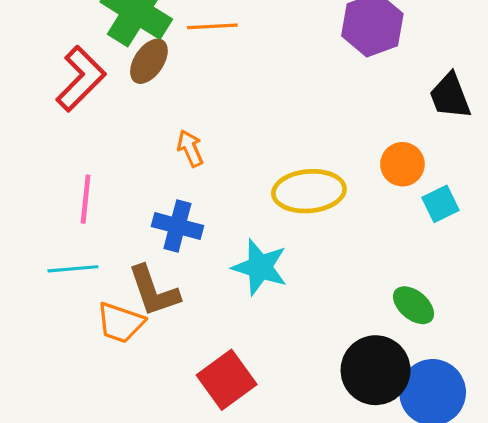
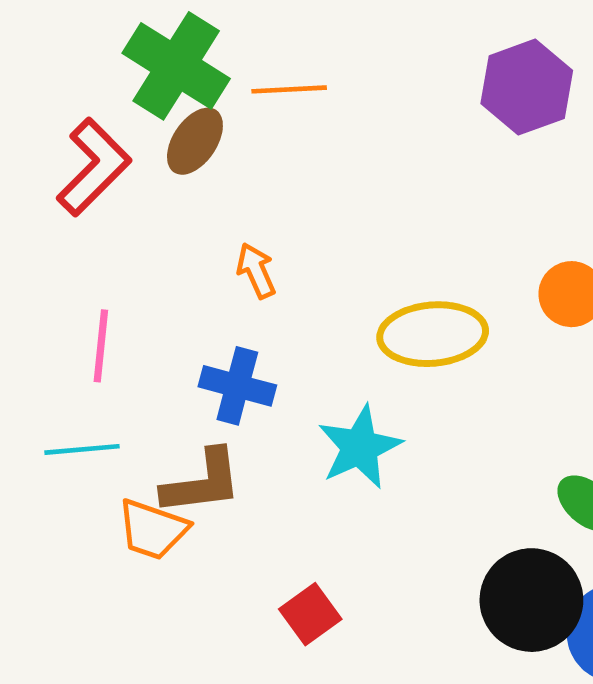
cyan star: (260, 267) -> (360, 447), turned 30
brown L-shape: (154, 291) -> (202, 482), turned -78
red square: (227, 380) -> (310, 614), size x0.7

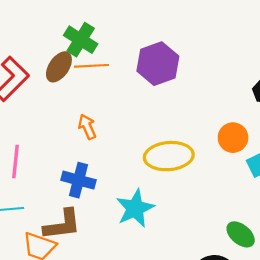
green cross: (176, 66) -> (81, 40), moved, size x0.7
purple hexagon: (527, 87) -> (158, 64), moved
orange line: (289, 89) -> (92, 66), moved

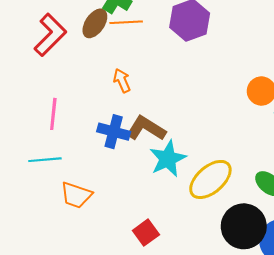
yellow ellipse: (169, 156) -> (210, 179), moved, turned -36
brown L-shape: (62, 225) -> (146, 128), moved, turned -141

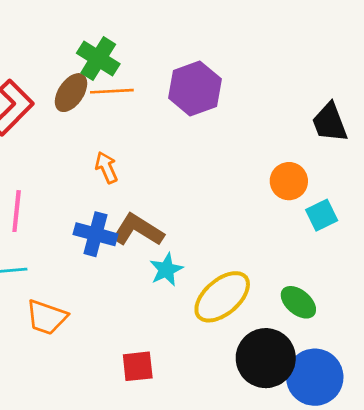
cyan star: (168, 159) -> (166, 270), size x0.7
red square: (146, 233) -> (138, 366), turned 30

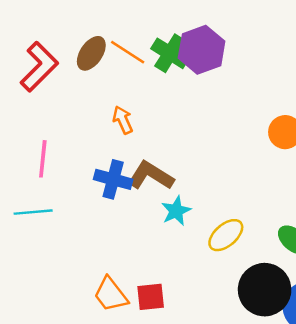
green cross: (98, 59) -> (170, 53), moved
orange line: (112, 91) -> (128, 52), turned 36
yellow ellipse: (222, 297) -> (226, 235), size x0.7
orange trapezoid: (47, 317) -> (111, 294), moved, turned 33

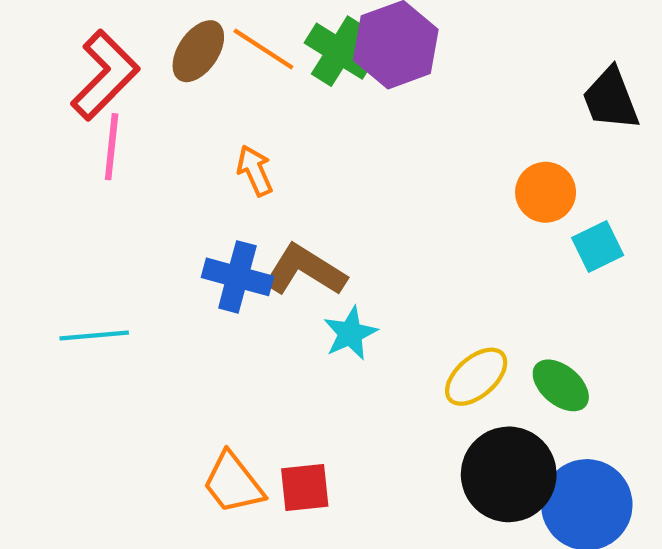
pink line: (43, 159) -> (112, 147), moved
yellow ellipse: (226, 235) -> (476, 377), moved

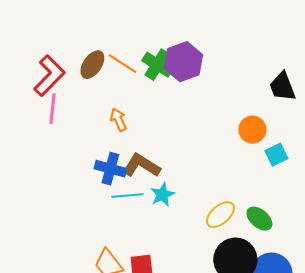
cyan line: (94, 335) -> (127, 196), moved

